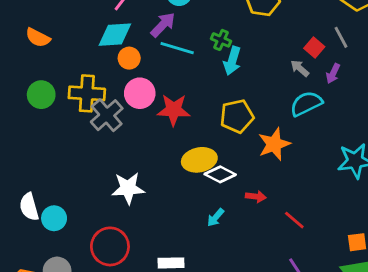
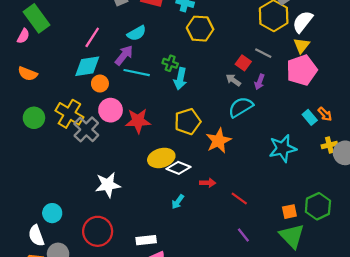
gray line: (341, 37) -> (263, 53), turned -30
yellow cross: (87, 93) -> (69, 114), turned 32
white semicircle: (29, 207) -> (36, 236), moved

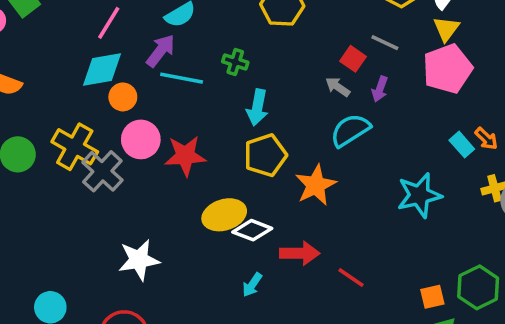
cyan arrow: (180, 79) -> (257, 107), moved
red arrow: (208, 183) -> (300, 253), size x1.5

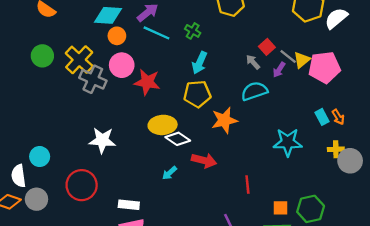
yellow triangle: (446, 29) -> (302, 60), moved
gray line: (385, 43) -> (288, 57), moved
gray cross: (102, 171) -> (93, 79), turned -32
red line: (351, 277) -> (247, 185), moved, turned 36

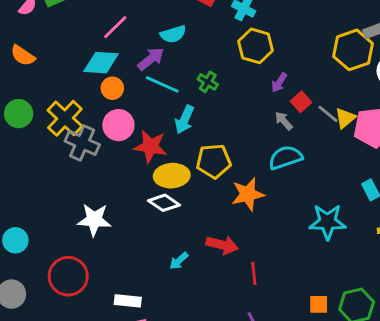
cyan arrow: (200, 63) -> (185, 120), moved
purple arrow: (279, 70) -> (279, 83), moved
yellow ellipse: (163, 125) -> (172, 176), moved
white diamond: (178, 139) -> (164, 203), moved
red line: (247, 185) -> (254, 273), moved

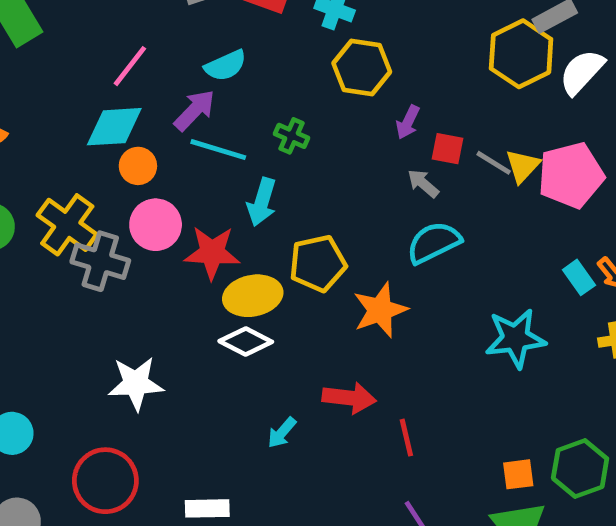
red square: (301, 102) -> (448, 149), turned -30

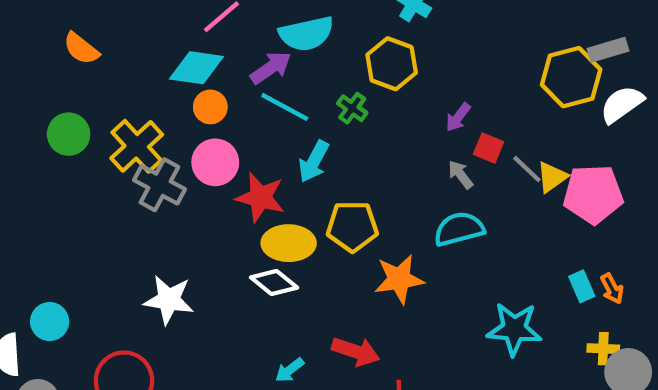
cyan semicircle: (225, 66) -> (306, 34), size x1.4
yellow hexagon: (362, 67) -> (392, 64), moved

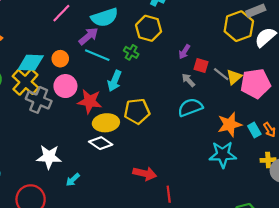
cyan diamond: (196, 68) -> (31, 63), moved
orange star: (399, 279) -> (230, 124), moved
cyan arrow: (290, 370) -> (73, 180), moved

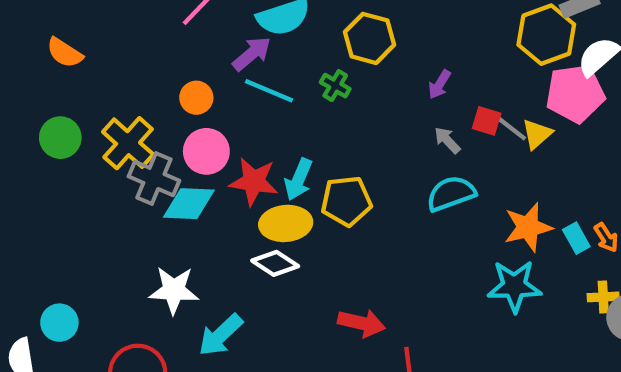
cyan diamond: (31, 63) -> (189, 204), moved
red square: (201, 66) -> (487, 121), moved
cyan arrow: (115, 81) -> (299, 179), moved
pink pentagon: (256, 83) -> (575, 93), moved
cyan arrow: (73, 180) -> (220, 335), size x1.6

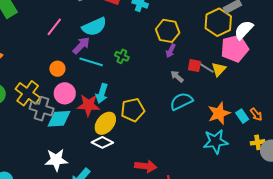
yellow hexagon: (369, 38) -> (168, 31), moved
cyan arrow: (299, 179) -> (102, 93), moved
yellow ellipse: (286, 223) -> (105, 123), turned -40

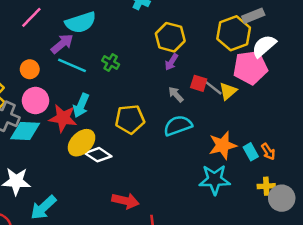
yellow pentagon: (133, 110) -> (130, 119), moved
white diamond: (102, 142) -> (98, 155), moved

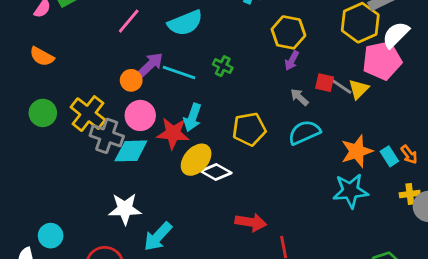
purple arrow: (62, 44) -> (151, 64), moved

